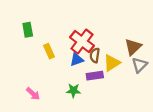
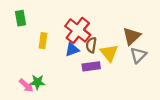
yellow rectangle: (49, 51) -> (43, 41), turned 32
yellow triangle: (112, 63) -> (109, 53), turned -36
green star: (73, 91) -> (37, 82), moved

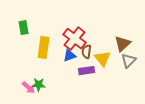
yellow rectangle: (43, 41) -> (44, 48), size x1.5

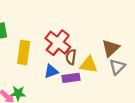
blue triangle: (70, 56) -> (51, 71), moved
yellow triangle: (103, 59) -> (89, 65), turned -42

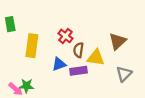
red cross: (58, 43) -> (65, 36), size x0.6
gray triangle: (117, 67) -> (124, 74), moved

